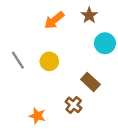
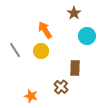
orange arrow: (54, 20) -> (45, 30), moved, turned 96
brown rectangle: (90, 82) -> (75, 68), turned 49

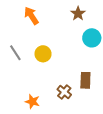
orange arrow: (45, 30) -> (31, 16), moved
brown rectangle: (75, 68) -> (85, 80), moved

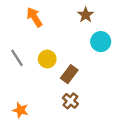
brown rectangle: (85, 80) -> (69, 74), moved, turned 35
orange star: (32, 102) -> (20, 110), moved

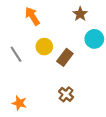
yellow circle: (47, 59) -> (44, 47), moved
brown rectangle: (69, 74) -> (65, 57), moved

